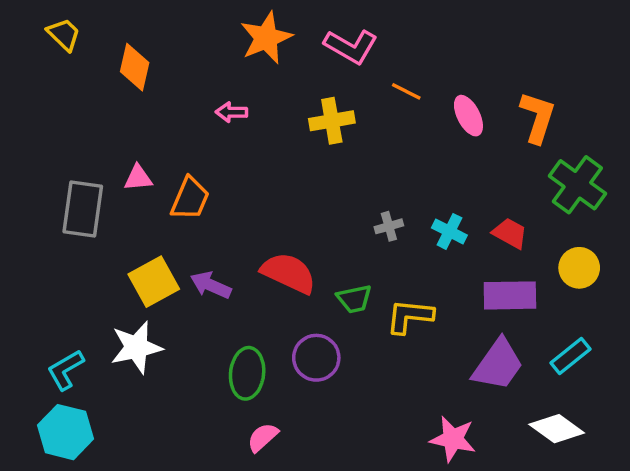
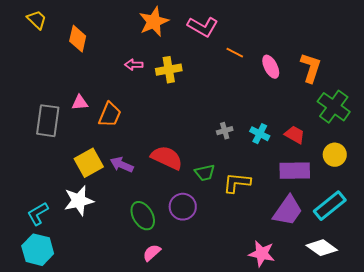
yellow cross: (332, 121) -> (169, 70), moved
cyan rectangle: (571, 356) -> (330, 206), size x1.4
green ellipse: (247, 373) -> (143, 216), turned -36

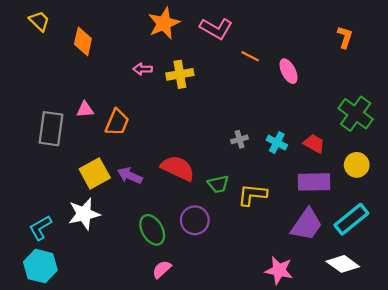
orange L-shape: (311, 68) -> (345, 37), moved, size x0.7

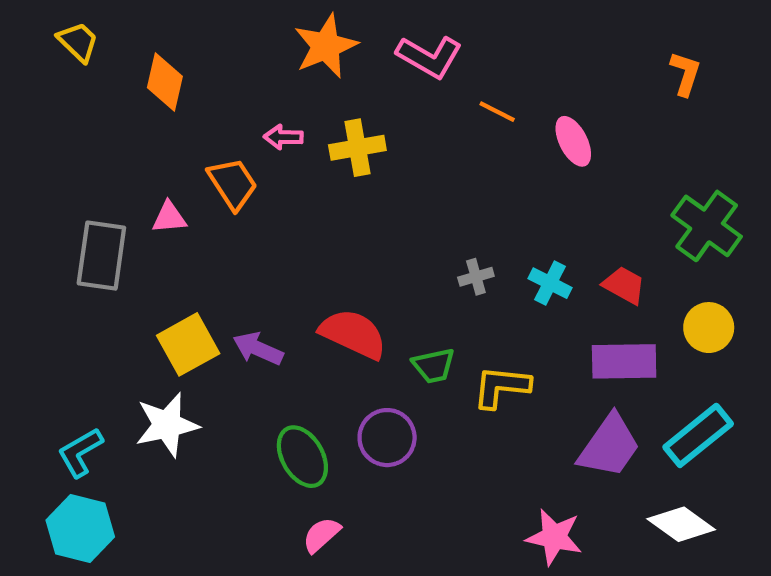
orange trapezoid: (117, 122) -> (233, 184), moved, turned -56

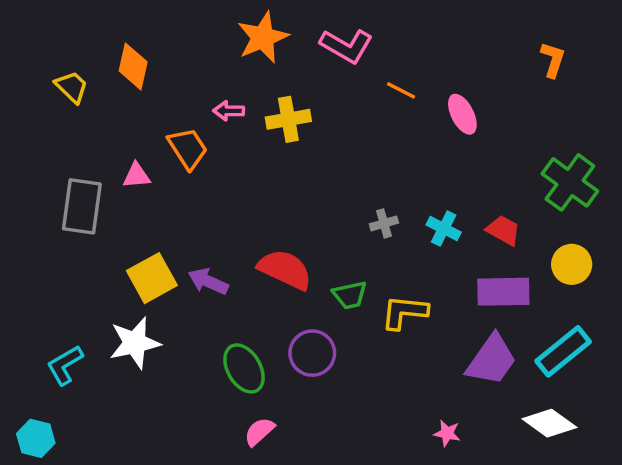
yellow trapezoid: (78, 42) -> (72, 87), moved
cyan hexagon: (80, 529) -> (36, 438), moved, size x0.7
pink star: (554, 537) -> (447, 433), size x0.6

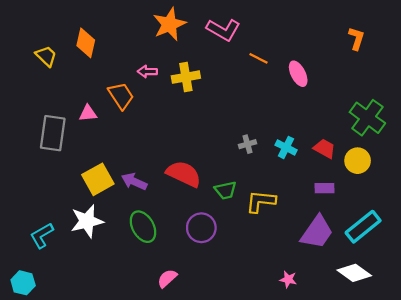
yellow circle: (572, 264) -> (358, 161), moved
purple rectangle: (503, 292) -> (325, 188), size x0.6
green ellipse: (244, 368) -> (143, 227), moved

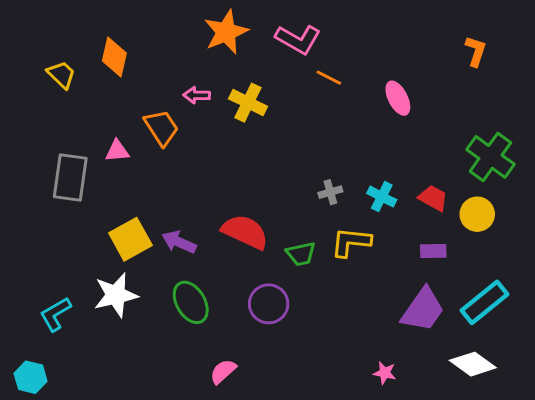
orange line: (259, 58) -> (329, 78), moved
yellow cross: (186, 77) -> (248, 103), turned 36
yellow L-shape: (261, 201) -> (351, 242), moved

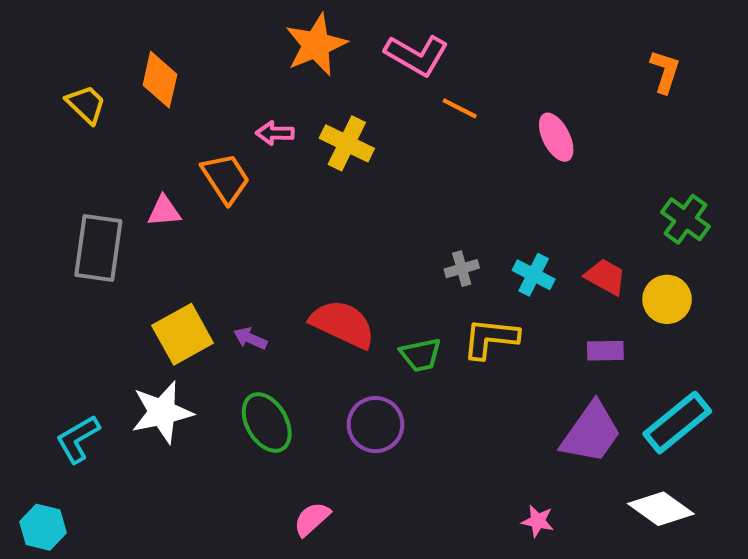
green cross: (490, 157) -> (685, 219), size x0.7
purple arrow: (179, 242) -> (250, 338), size x0.7

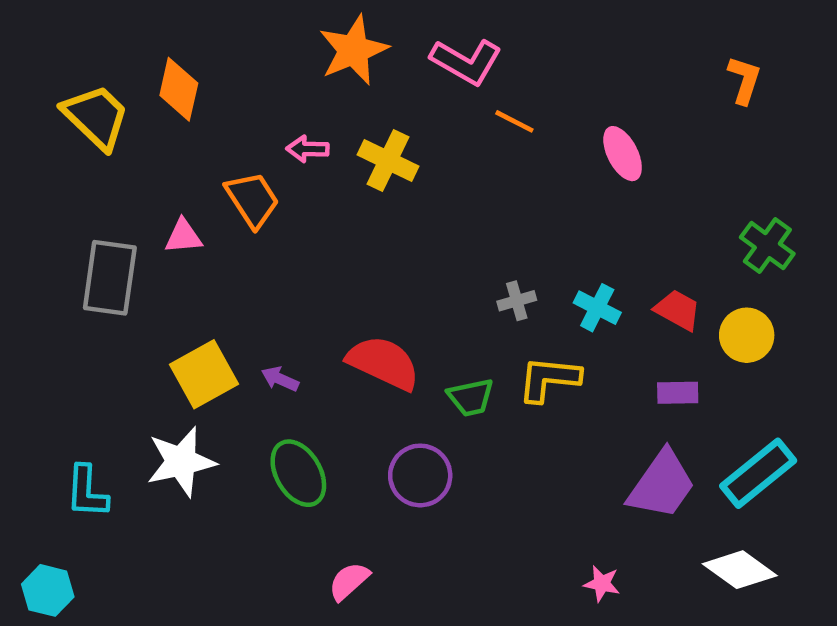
yellow trapezoid: (86, 104) -> (96, 117), size x1.5
cyan L-shape: (78, 439) -> (87, 492), turned -57

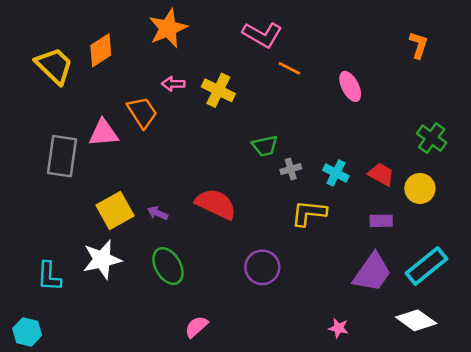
orange star: (354, 50) -> (168, 28), moved
orange diamond: (179, 89) -> (101, 50), turned 44
pink triangle: (183, 236) -> (103, 133), size x1.4
green trapezoid: (471, 397) -> (265, 146), moved
purple circle: (420, 475) -> (262, 267), moved

